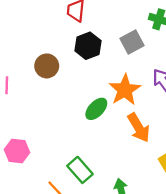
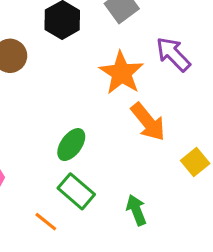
green ellipse: (96, 109) -> (71, 145), moved

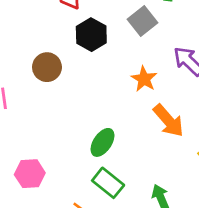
orange star: (121, 73) -> (144, 79), size x0.7

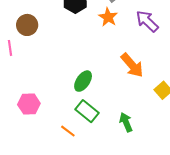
brown circle: (47, 67) -> (27, 25), moved
orange star: (144, 79) -> (108, 17), moved

